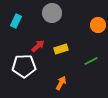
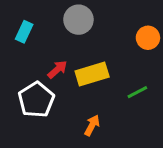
yellow rectangle: (61, 49) -> (92, 74), size x1.5
white pentagon: (24, 66) -> (36, 100), turned -30

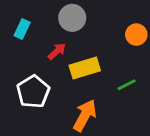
red arrow: (57, 69) -> (57, 51), moved
orange arrow: (92, 125) -> (85, 115), size x1.6

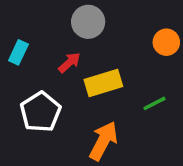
cyan rectangle: (22, 29) -> (18, 52), moved

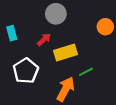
cyan rectangle: (18, 52) -> (12, 33), turned -40
green line: (154, 103) -> (86, 72), moved

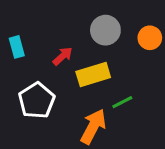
gray circle: (56, 14) -> (105, 30), moved

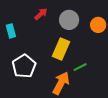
red arrow: (63, 56) -> (41, 14), moved
yellow rectangle: (93, 74) -> (61, 49), turned -50

